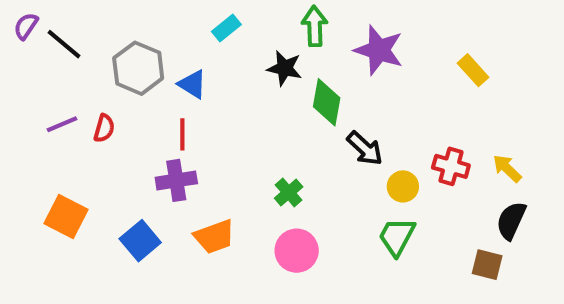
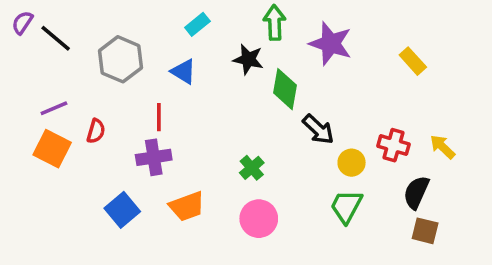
blue triangle: (192, 84) -> (183, 72), moved
red semicircle: (104, 128) -> (96, 131), moved
orange square: (66, 217) -> (52, 149), moved
black semicircle: (511, 221) -> (416, 192), moved

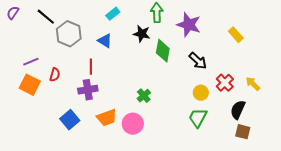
black line: (56, 38) -> (46, 17), moved
black arrow: (318, 129) -> (198, 61), moved
red cross: (394, 145) -> (225, 83), turned 30
pink circle: (259, 219) -> (133, 124), moved

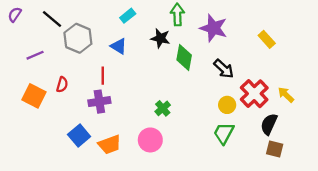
purple line: (31, 62) -> (35, 55), moved
red cross: (225, 83) -> (254, 94), size x1.4
orange trapezoid: (107, 118) -> (110, 144), moved

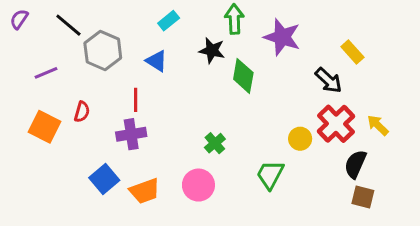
black arrow: (224, 69) -> (329, 80), moved
green trapezoid: (224, 133) -> (270, 175), moved

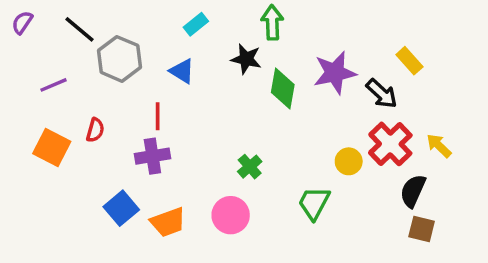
purple star: (282, 37) -> (335, 73), moved, turned -30

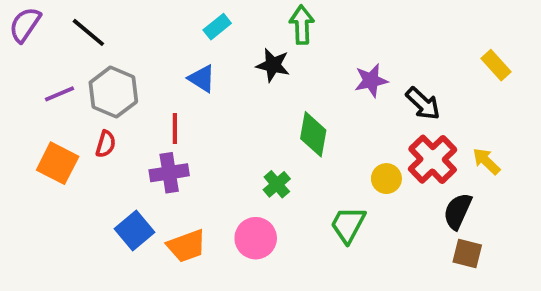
purple semicircle: (22, 22) -> (25, 25), size x1.4
gray hexagon: (119, 59) -> (113, 92), moved
yellow rectangle: (409, 61) -> (496, 65), moved
purple star: (335, 73) -> (371, 80), size x0.7
green diamond: (283, 88) -> (313, 134), moved

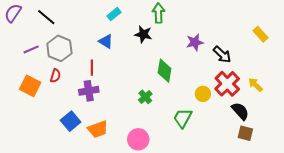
black semicircle: (458, 211) -> (240, 111), turned 114
pink circle: (256, 238) -> (138, 139), moved

